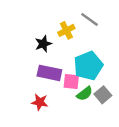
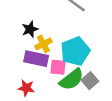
yellow cross: (66, 30) -> (43, 44), moved
green semicircle: (85, 94) -> (72, 79), size x1.5

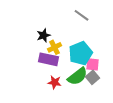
pink square: (58, 67) -> (93, 64), moved
red star: (26, 88) -> (55, 82), moved

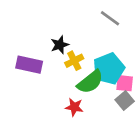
purple rectangle: (49, 59) -> (29, 65), moved
green semicircle: (78, 76) -> (90, 82), moved

